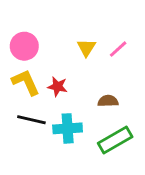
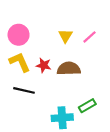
brown semicircle: (108, 101) -> (69, 69), moved, size x1.5
cyan cross: (68, 128) -> (62, 118), moved
green rectangle: (115, 140) -> (87, 106), size x0.7

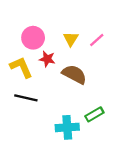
pink circle: (19, 35) -> (33, 38), moved
red star: (44, 65) -> (47, 59), moved
brown semicircle: (69, 69) -> (74, 74), turned 30

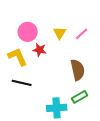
brown semicircle: (74, 74) -> (78, 70), moved, turned 50

